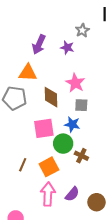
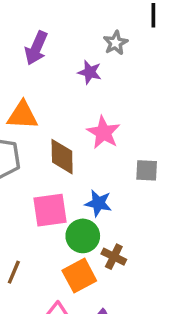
purple arrow: (39, 44) -> (36, 48), moved
gray square: (81, 105) -> (147, 170), moved
orange square: (49, 167) -> (79, 276), moved

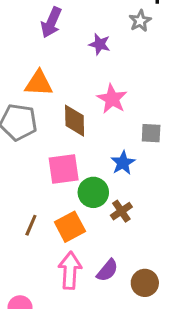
gray star: (116, 43) -> (140, 21), moved
blue star: (98, 203) -> (123, 163), moved, turned 30
brown cross: (114, 257) -> (121, 211), turned 30
orange square: (79, 276) -> (70, 227), moved

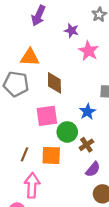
pink star: (112, 99) -> (89, 51), moved
orange square: (70, 227) -> (51, 155), turned 30
pink arrow: (70, 270) -> (32, 185), moved
purple semicircle: (107, 270) -> (93, 169), moved

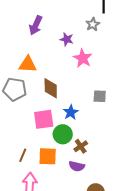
blue star: (88, 112) -> (71, 112), moved
purple semicircle: (93, 169) -> (77, 166), moved, turned 63

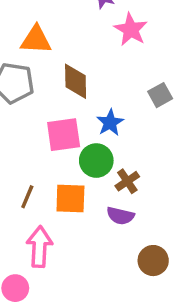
gray square: (100, 96) -> (160, 95), turned -32

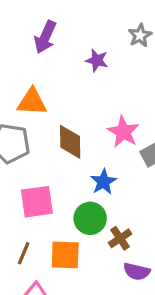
pink star: (131, 30) -> (123, 132), moved
pink square: (64, 135) -> (37, 202), moved
purple semicircle: (120, 216) -> (137, 272), moved

